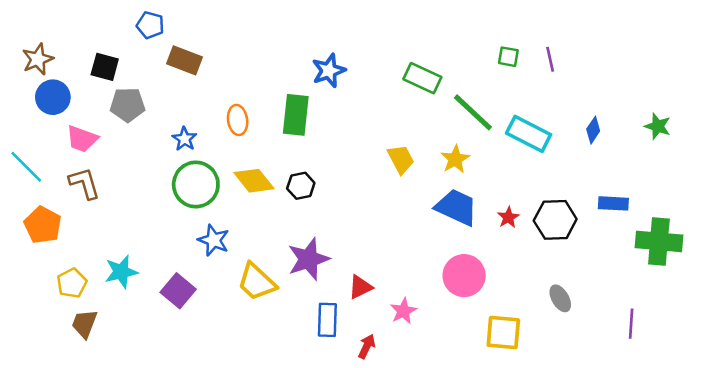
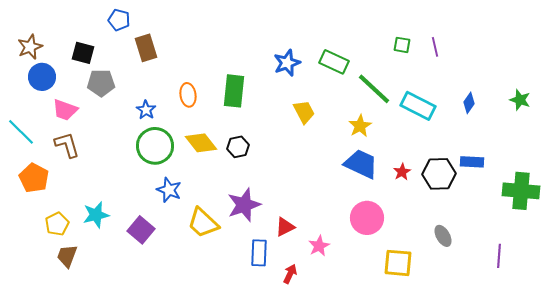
brown rectangle: (184, 60) -> (146, 48), turned 52
blue star: (329, 71) -> (287, 63), moved
yellow trapezoid: (401, 159) -> (304, 112), moved
blue rectangle: (613, 203) -> (472, 162), moved

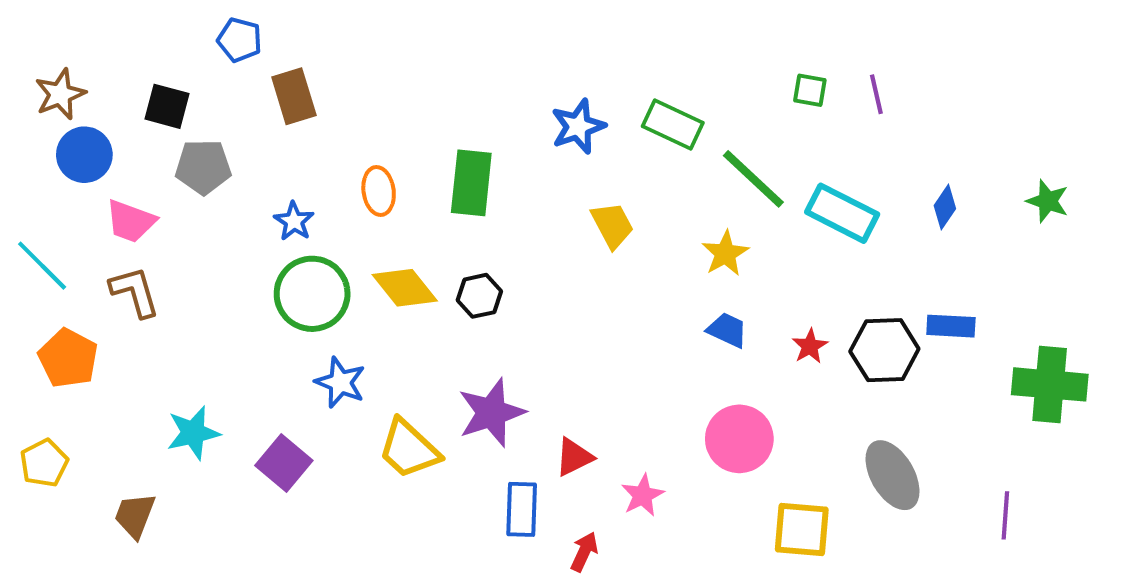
blue trapezoid: (361, 164) -> (727, 330), size x0.6
yellow pentagon: (57, 224) -> (44, 463), moved
gray ellipse: (443, 236) -> (892, 475), size x1.6

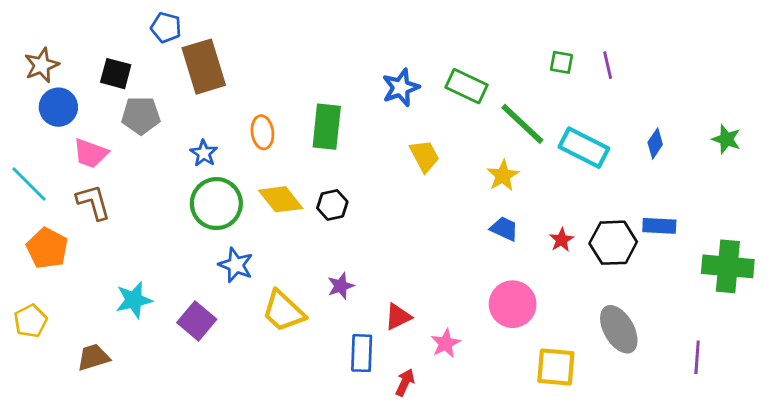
brown rectangle: (294, 96) -> (204, 67), size x1.4
purple star: (491, 413) -> (341, 286), size x0.6
brown trapezoid: (135, 515) -> (93, 357), turned 52

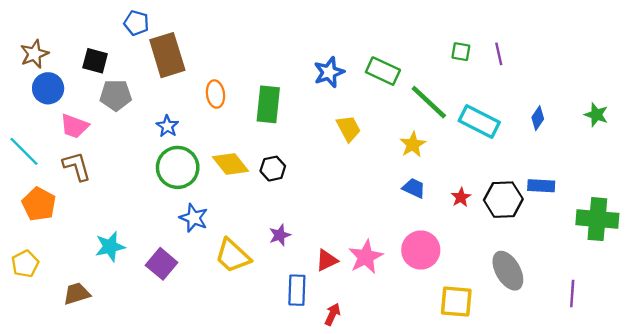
orange ellipse: (262, 132) -> (215, 94), moved
pink star: (446, 343) -> (366, 257), moved, size x1.4

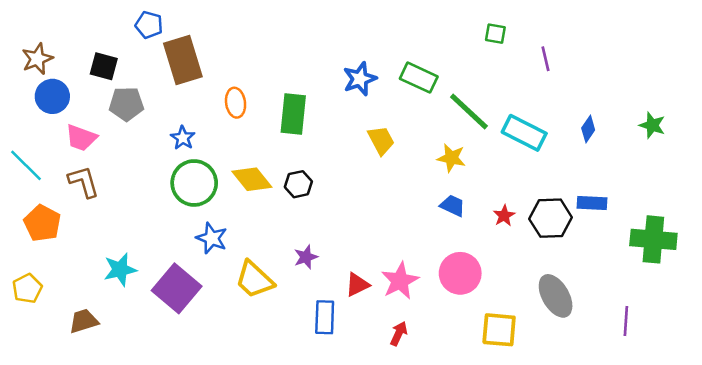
green square: (461, 52) -> (495, 34), moved
yellow star: (413, 144) -> (451, 158), turned -30
purple square: (162, 264) -> (177, 288), size x1.4
red arrow: (332, 314) -> (399, 334), moved

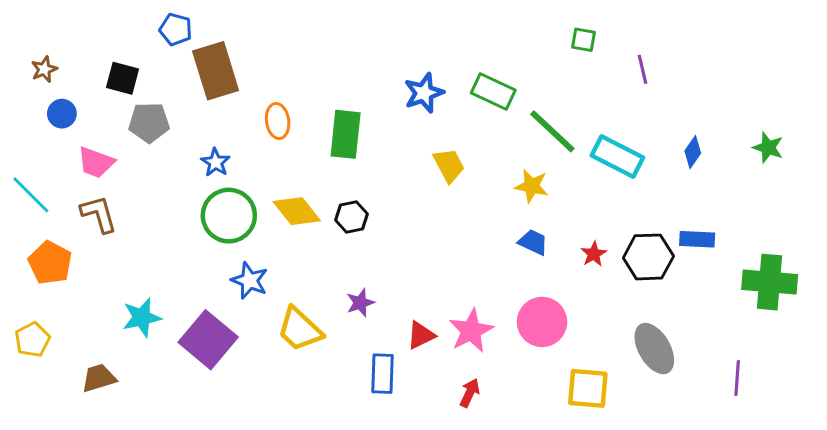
brown star: (37, 59) -> (44, 69), size x0.7
blue circle: (52, 96) -> (62, 114), size x0.7

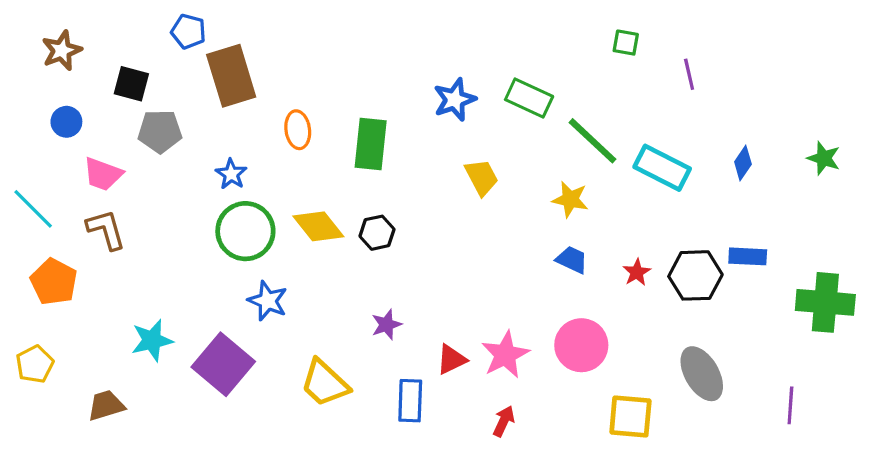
brown star: (44, 69) -> (62, 50), moved, size x1.4
yellow trapezoid: (300, 329) -> (325, 383), moved

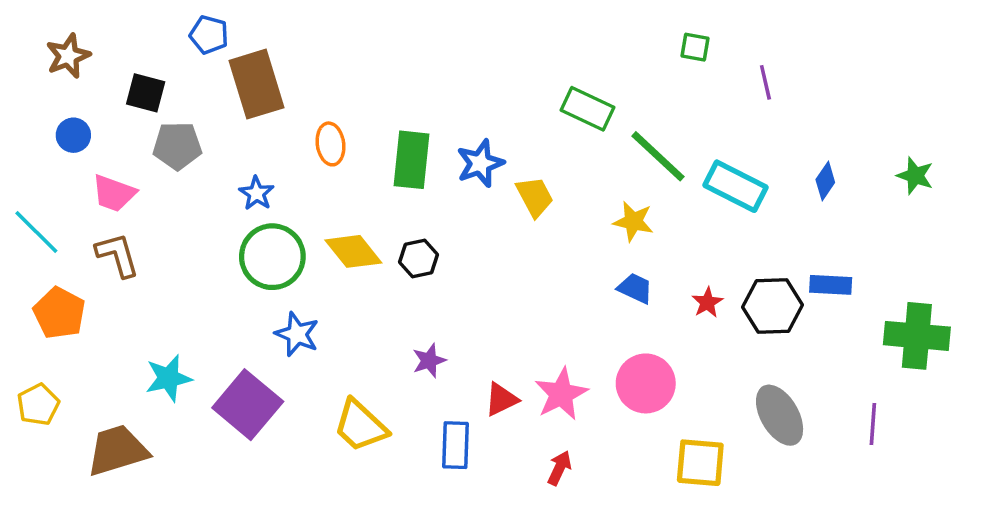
blue star: (455, 100) -> (480, 163), moved
brown trapezoid: (106, 405) -> (117, 450), size x1.5
purple line: (790, 405) -> (873, 424), moved

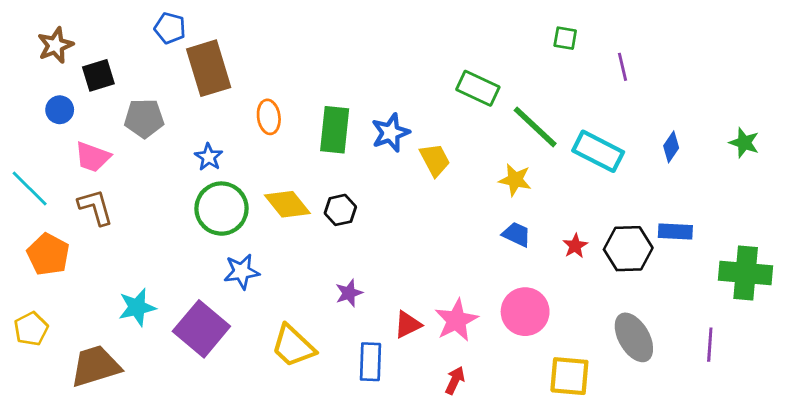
black square: (146, 93) -> (98, 75), moved, turned -32
blue star: (297, 334) -> (242, 272), turned -30

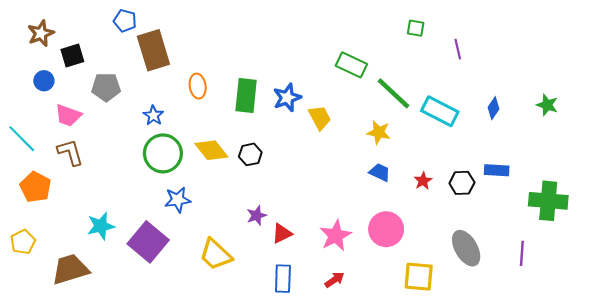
black hexagon: (628, 249) -> (462, 183), size x0.7
red triangle: (408, 325) -> (282, 233), moved
blue rectangle: (370, 362) -> (283, 279), moved
red arrow: (455, 380) -> (335, 280), turned 30

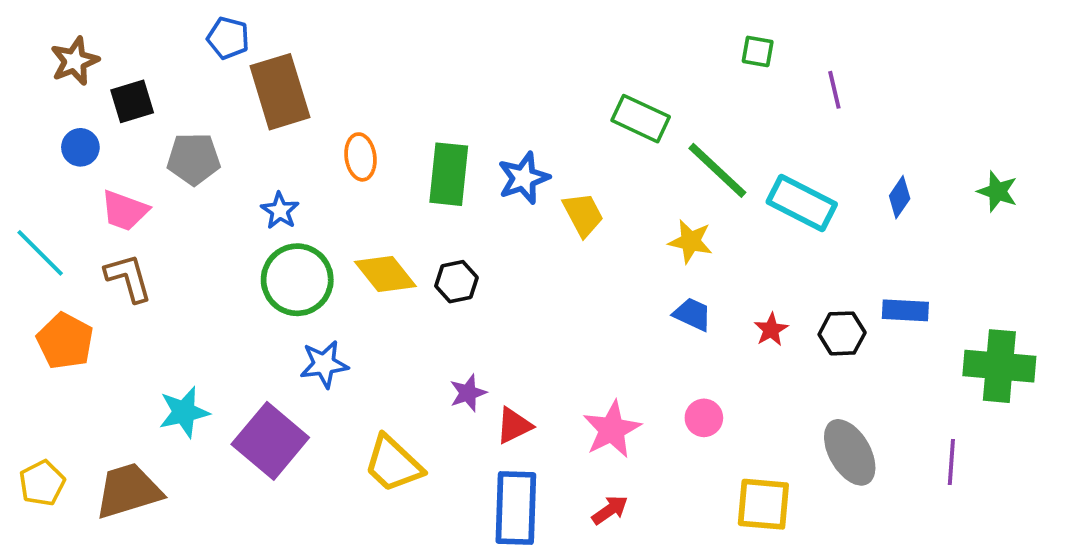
pink circle: (386, 229) -> (704, 418), size x0.6
yellow pentagon: (23, 242) -> (42, 483), moved
blue rectangle: (283, 279) -> (516, 508), size x1.4

